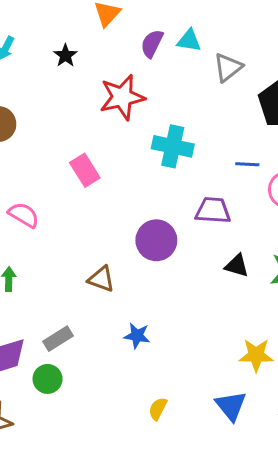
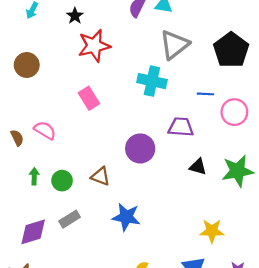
gray triangle: (228, 67) -> (174, 45), moved, size x1.4
red star: (122, 97) -> (94, 46), moved
blue star: (137, 336) -> (126, 217), size x1.5
green circle: (48, 379) -> (62, 181), moved

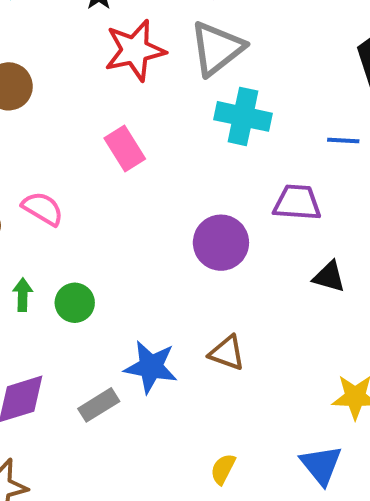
gray triangle: (174, 45) -> (217, 48), moved
brown triangle: (101, 176) -> (227, 353), moved
blue star: (126, 217) -> (151, 367), moved
gray rectangle: (70, 219) -> (99, 405), moved

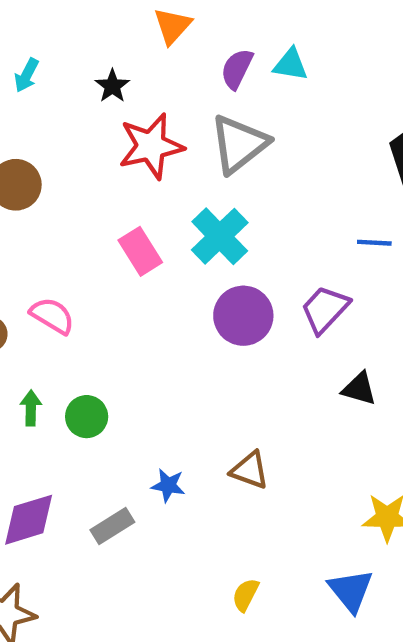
cyan cross: (243, 116) -> (220, 236), moved, turned 34
purple trapezoid: (297, 203) -> (325, 309), turned -51
purple circle: (221, 243) -> (243, 316), moved
blue star: (151, 367) -> (168, 485), size x0.6

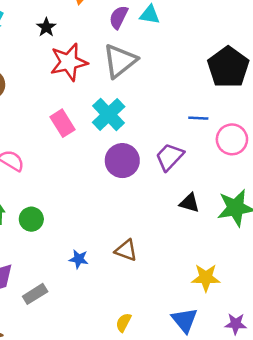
gray rectangle: (112, 526) -> (35, 294), moved

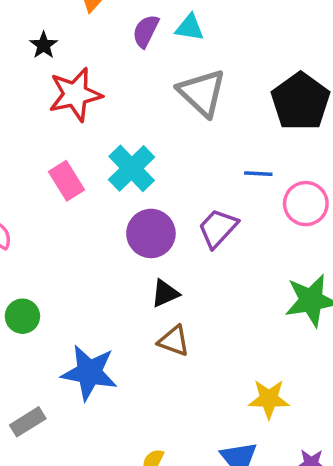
gray triangle: (120, 61) -> (202, 93), moved, turned -39
black triangle: (190, 203) -> (165, 293), moved, turned -40
brown triangle: (126, 250) -> (174, 341), moved
blue star: (79, 259) -> (89, 373), size x2.0

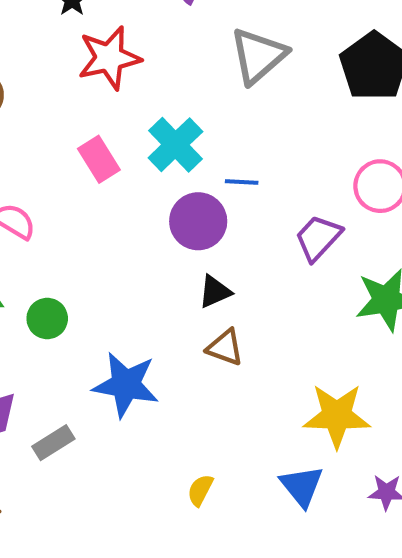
gray triangle: (202, 93) -> (258, 56), turned 36
blue line: (258, 174) -> (242, 182), moved
purple trapezoid: (218, 228) -> (318, 238), moved
yellow star: (269, 399) -> (337, 416), size x1.4

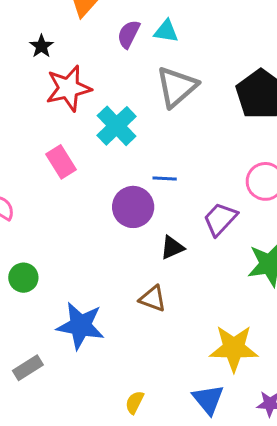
cyan cross: (175, 145) -> (117, 126), moved
black triangle: (215, 292) -> (172, 248), moved

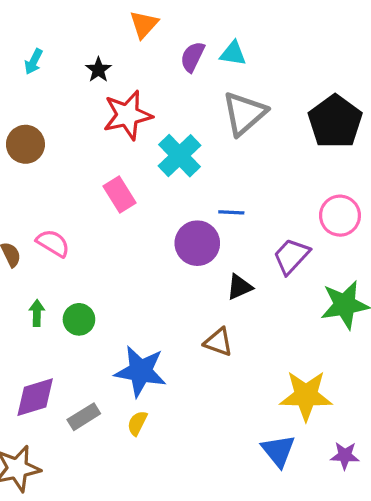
yellow semicircle: (135, 402) -> (137, 423), moved

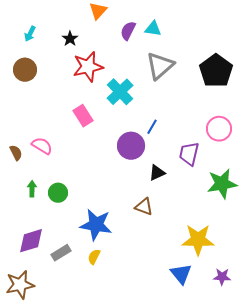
brown circle: (25, 144) -> (25, 70), moved
blue line: (231, 212) -> (152, 127), turned -63
purple trapezoid: (291, 256) -> (189, 154), turned -30

